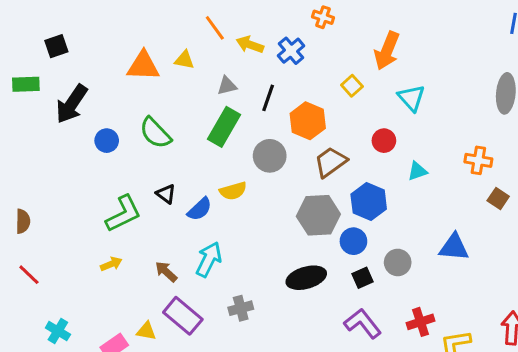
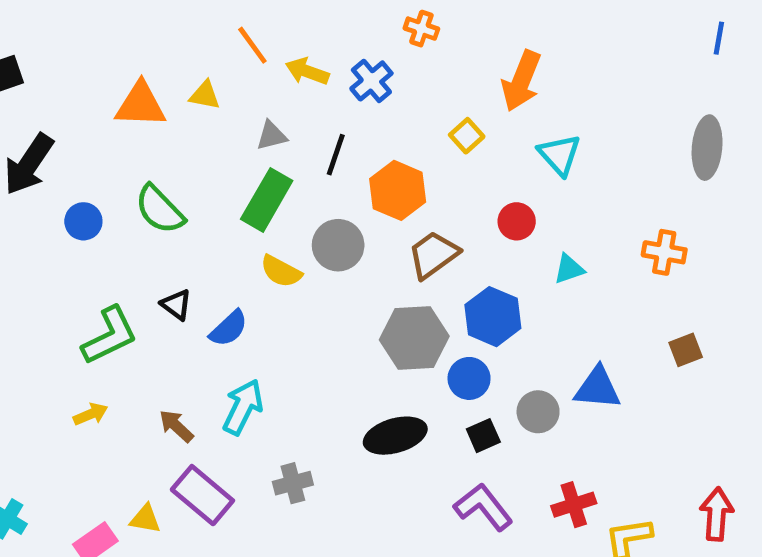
yellow semicircle: (233, 191) -> (281, 271), moved, turned 44
brown square: (498, 198) -> (686, 350), moved, turned 35
blue triangle: (454, 247) -> (598, 388), moved

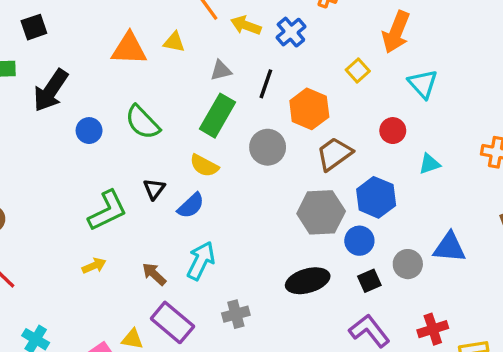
yellow semicircle: (281, 271) -> (204, 166), moved
black triangle: (176, 305) -> (154, 189), turned 30

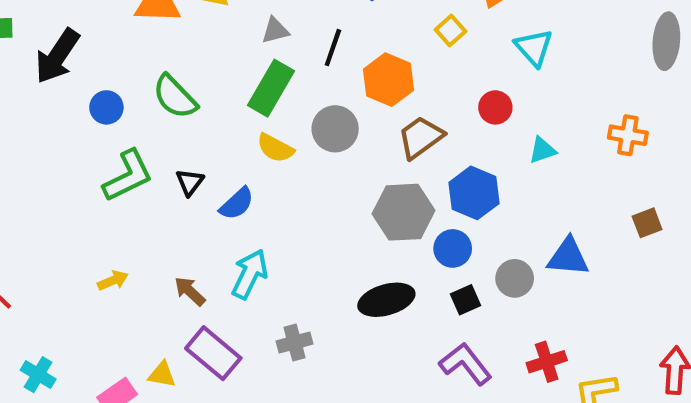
yellow semicircle: (204, 166) -> (275, 148), moved
green L-shape: (107, 211) -> (128, 176), moved

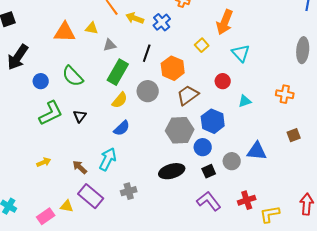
gray triangle: (275, 31) -> (110, 45), moved
yellow semicircle: (275, 148) -> (120, 100), turned -78
blue semicircle: (237, 204) -> (122, 128), moved

